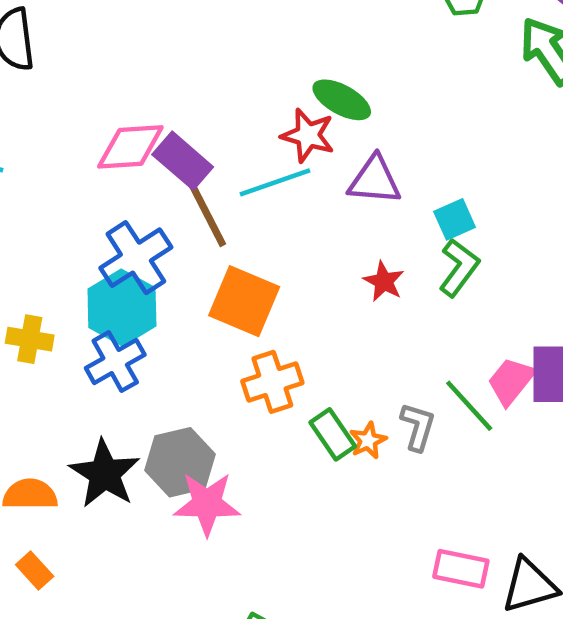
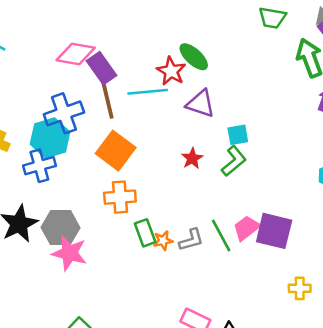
gray L-shape: (418, 427) -> (191, 240), turned 44

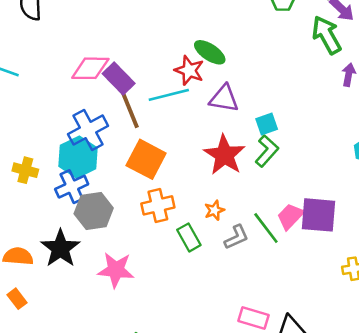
red star: (192, 158) -> (224, 155), size x1.8
gray hexagon: (61, 228) -> (94, 211), moved
orange star: (163, 241) -> (214, 210), moved

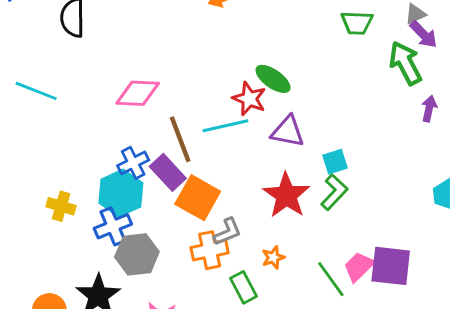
purple rectangle: (119, 78) -> (168, 172), moved
blue cross: (88, 130) -> (133, 163), size x0.7
gray L-shape: (236, 237) -> (227, 232), moved

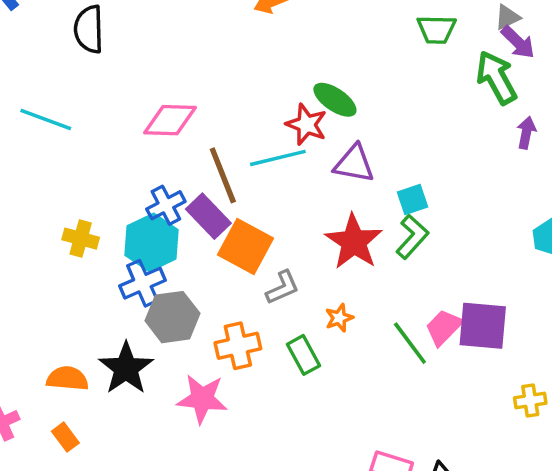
yellow cross: (61, 206) -> (81, 239), moved
orange cross: (210, 250) -> (238, 346), moved

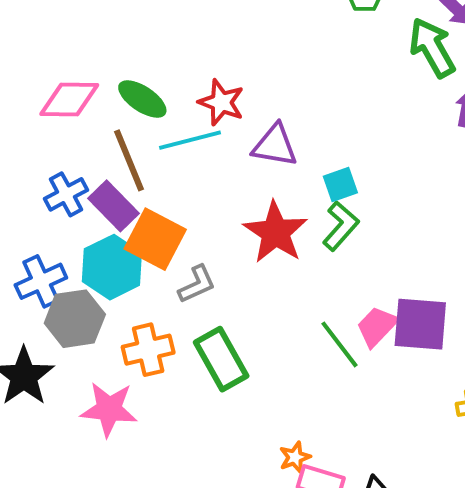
green ellipse: (335, 100) -> (142, 99), moved
cyan hexagon: (152, 242) -> (112, 267), moved
orange star: (339, 318) -> (295, 457), moved
green rectangle: (303, 355) -> (221, 359), size x1.4

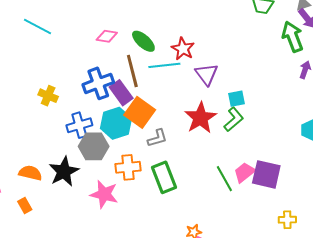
pink diamond: (69, 100) -> (107, 36), size x0.7
purple triangle: (275, 145) -> (207, 74), turned 35
blue cross: (66, 194) -> (98, 83), size x1.4

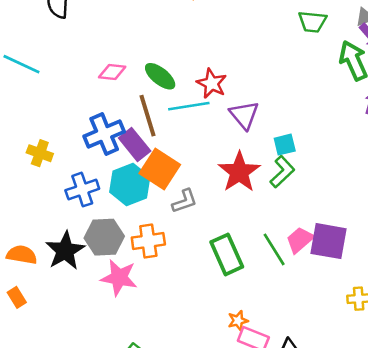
gray hexagon: (94, 146) -> (104, 237), moved
green rectangle: (164, 177) -> (227, 254), moved

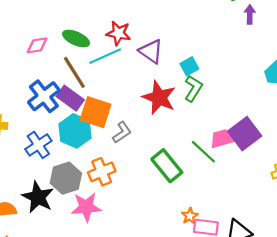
pink trapezoid: (300, 240) -> (222, 139), turned 40
purple square: (328, 241) -> (245, 134), turned -32

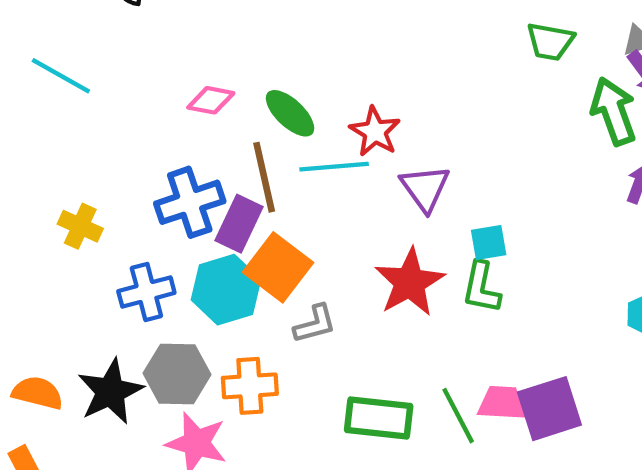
green L-shape: (193, 88) -> (481, 287), turned 140
purple rectangle: (70, 98) -> (239, 224), turned 60
green rectangle: (167, 166) -> (379, 418), turned -64

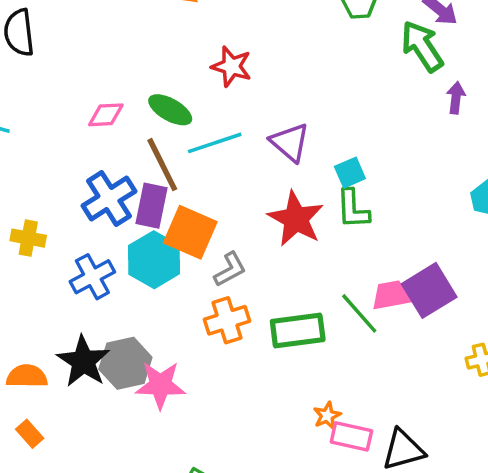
red star: (375, 132) -> (231, 67), moved
gray hexagon: (177, 374) -> (125, 363), moved
orange cross: (250, 386) -> (227, 320), moved

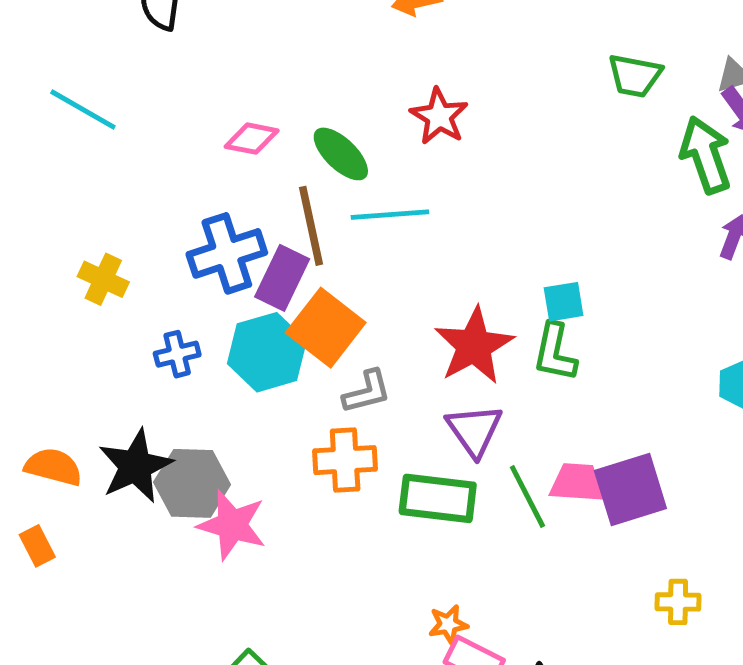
purple triangle: (290, 142) -> (474, 430), moved
blue cross: (92, 277) -> (177, 354), size x0.7

